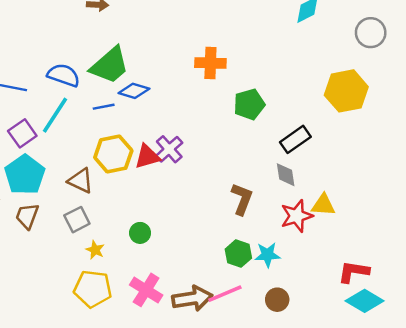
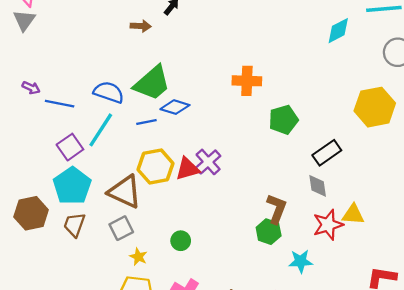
brown triangle: (81, 181) -> (125, 192), size x1.4
green hexagon: (238, 254) -> (269, 232), moved

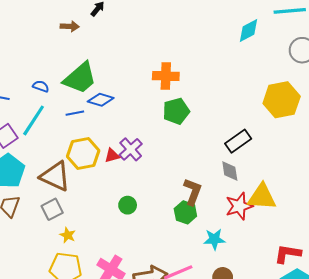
blue semicircle: (109, 92) -> (41, 86), size x0.6
green pentagon: (283, 120) -> (176, 111), moved
red triangle: (188, 169) -> (112, 156), size x0.7
yellow triangle: (353, 214) -> (262, 197), size x1.4
green circle: (181, 241) -> (128, 205), moved

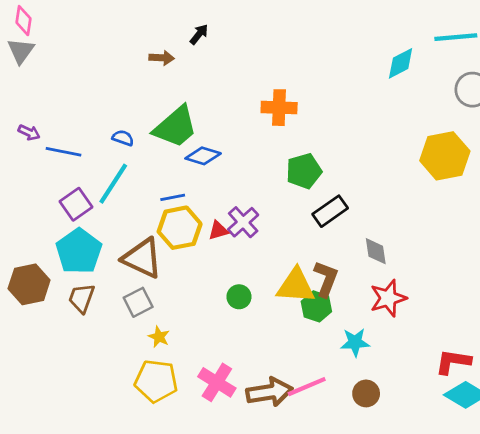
orange cross: (166, 76) -> (279, 108), moved
blue line: (75, 113) -> (173, 197), moved
black rectangle: (238, 141) -> (330, 211), moved
yellow triangle: (262, 197) -> (296, 286), moved

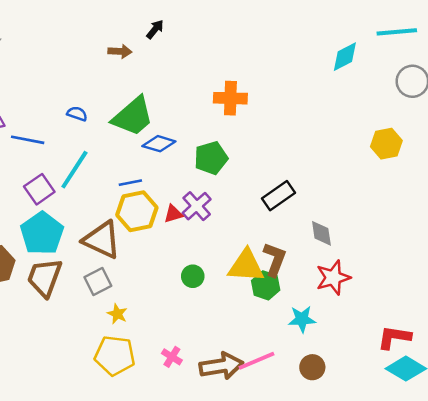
blue semicircle: (123, 138) -> (77, 114), moved
yellow hexagon: (445, 156) -> (386, 144), size x0.7
green pentagon: (304, 171) -> (211, 158), moved
brown trapezoid: (82, 298) -> (45, 278), size x1.4
pink cross: (217, 382) -> (172, 357), size x0.6

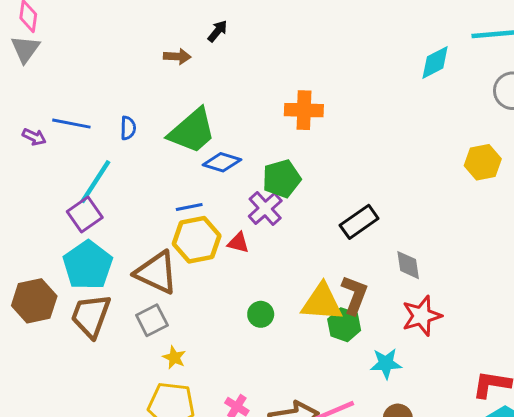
blue semicircle: (77, 114) -> (128, 128), turned 72
blue line: (28, 140) -> (71, 124), moved
cyan line: (74, 170) -> (95, 182), moved
purple cross: (197, 206) -> (265, 208), moved
red triangle: (173, 214) -> (238, 243), turned 30

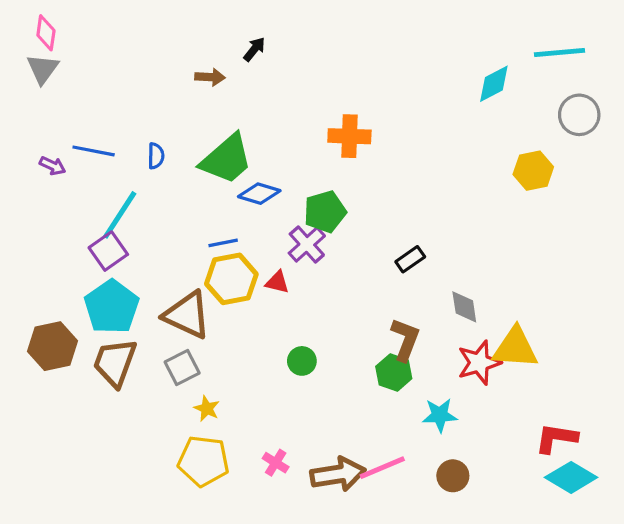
yellow hexagon: (483, 162) -> (533, 171), moved
black rectangle: (359, 222) -> (410, 259), size x0.7
yellow triangle: (322, 302) -> (515, 348), moved

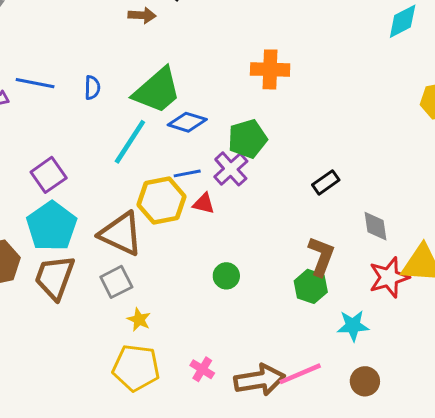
cyan line: (120, 215) -> (130, 142), moved
blue line: (223, 243) -> (187, 173), moved

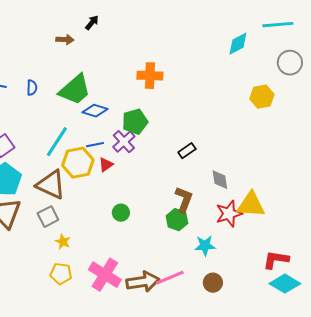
cyan line: (130, 142) -> (57, 142), moved
red triangle: (204, 204) -> (106, 165), turned -49
yellow pentagon: (136, 368) -> (61, 274), size x0.7
pink cross: (202, 369) -> (105, 275), size x2.0

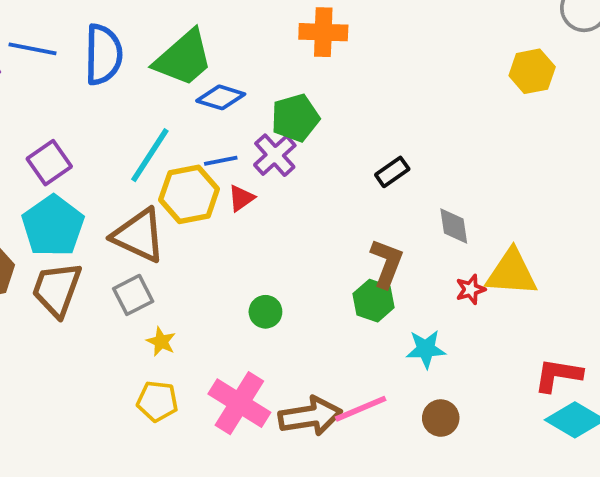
blue semicircle: (32, 88) -> (103, 55), size x2.0
green circle: (121, 213) -> (265, 312), moved
red star: (229, 214) -> (471, 289), size x0.6

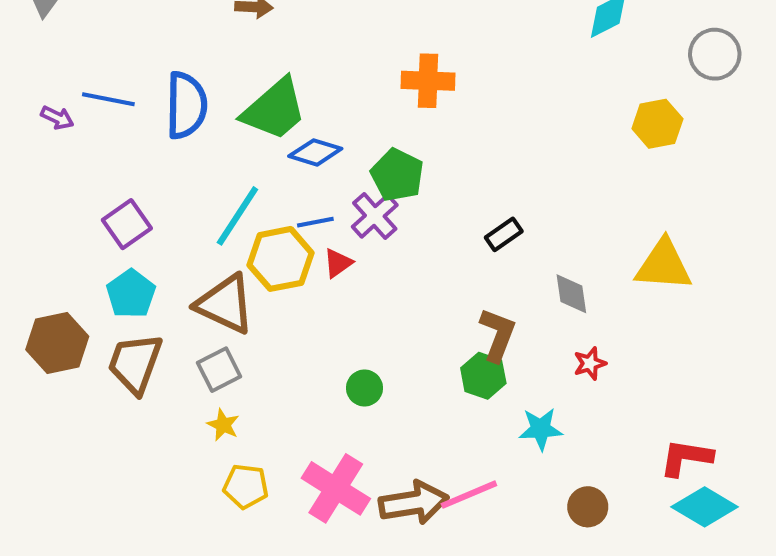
green pentagon: (295, 118) -> (397, 175), turned -30
cyan pentagon: (53, 226) -> (131, 294), size x0.7
yellow triangle: (512, 273) -> (664, 265), moved
yellow star: (161, 342) -> (223, 425), moved
brown circle: (441, 418) -> (588, 507), moved

